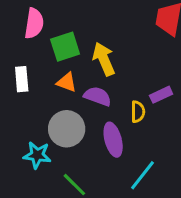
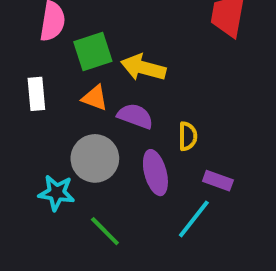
yellow arrow: (104, 59) -> (143, 68), turned -52
purple rectangle: (161, 95) -> (218, 181), moved, turned 45

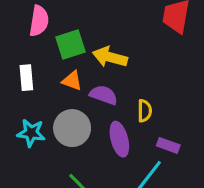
cyan star: (57, 193) -> (31, 133), moved

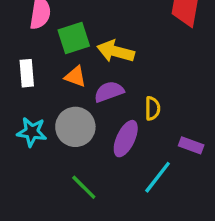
purple semicircle: (104, 95) -> (109, 92), turned -40
purple ellipse: (119, 139) -> (126, 139), turned 40
purple rectangle: (168, 145) -> (191, 145), moved

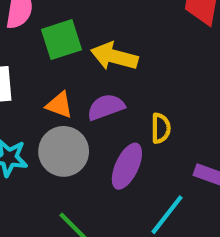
orange triangle: (75, 77) -> (59, 105), moved

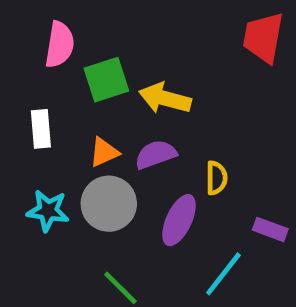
orange triangle: (59, 105) -> (104, 152), turned -44

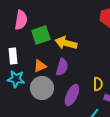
purple semicircle: (156, 155) -> (62, 67), turned 126
yellow semicircle: (216, 178) -> (98, 84), moved
cyan star: (48, 211) -> (16, 79), moved

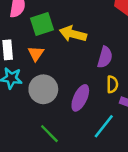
orange triangle: (40, 66) -> (36, 54), moved, turned -32
purple semicircle: (62, 67) -> (105, 57), moved

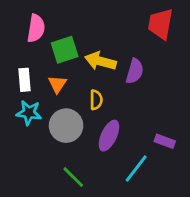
purple semicircle: (105, 57) -> (135, 71), moved
yellow semicircle: (112, 84) -> (96, 100), moved

